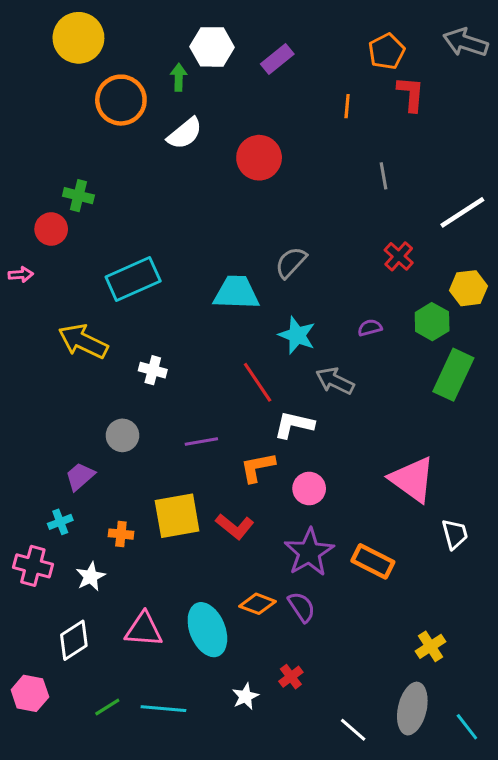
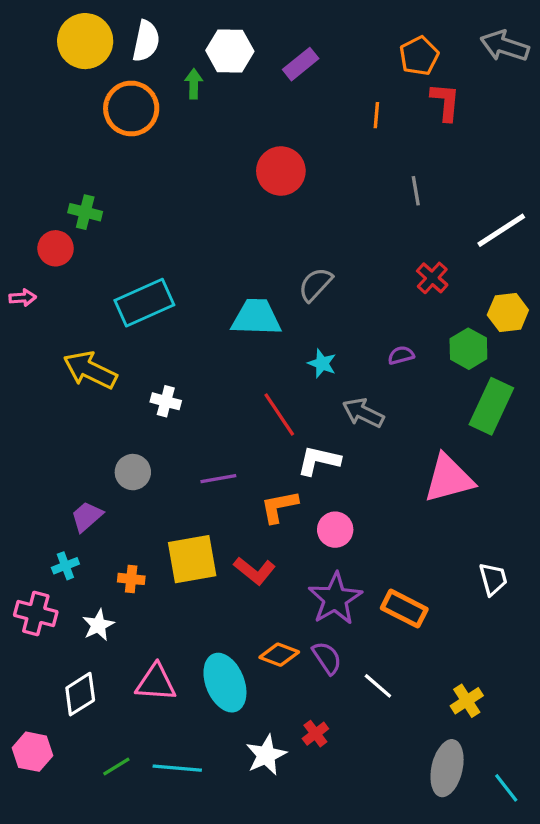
white semicircle: (185, 133) -> (146, 41), moved, turned -39
cyan star: (297, 335) -> (322, 363), size x0.7
pink triangle: (412, 479) -> (449, 479), moved, turned -51
white star: (245, 696) -> (266, 755), size x1.4
white line: (353, 730) -> (378, 686), moved

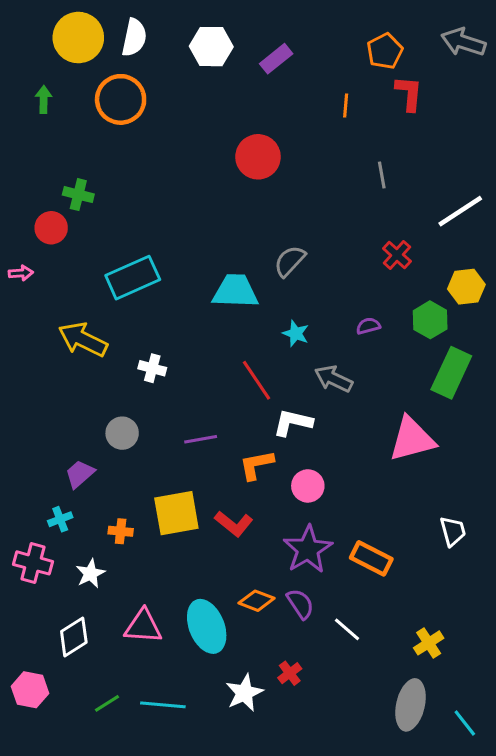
green arrow: (194, 84) -> (44, 99), moved

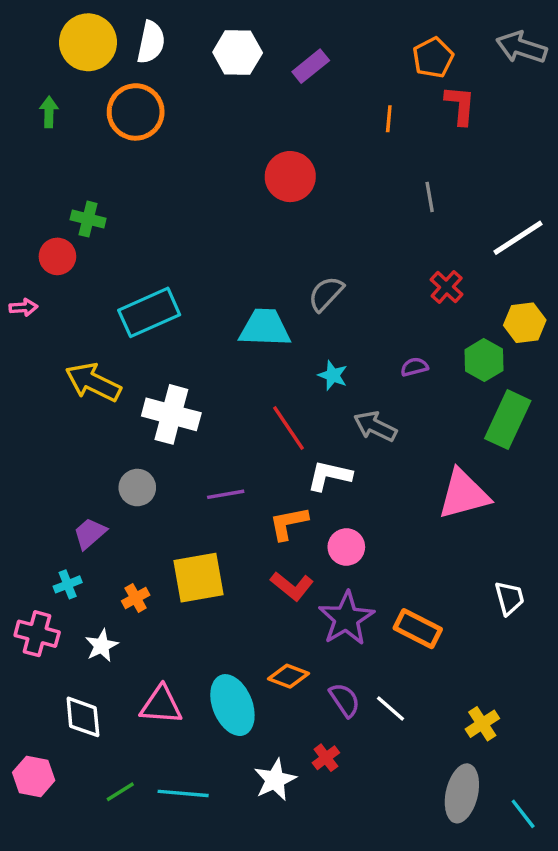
white cross: (152, 368) -> (171, 414), size x1.8
red L-shape: (234, 524) -> (292, 586), moved
orange cross: (121, 531) -> (136, 598), turned -35
purple semicircle: (300, 604) -> (345, 700), moved
white diamond: (74, 637) -> (83, 717), turned -63

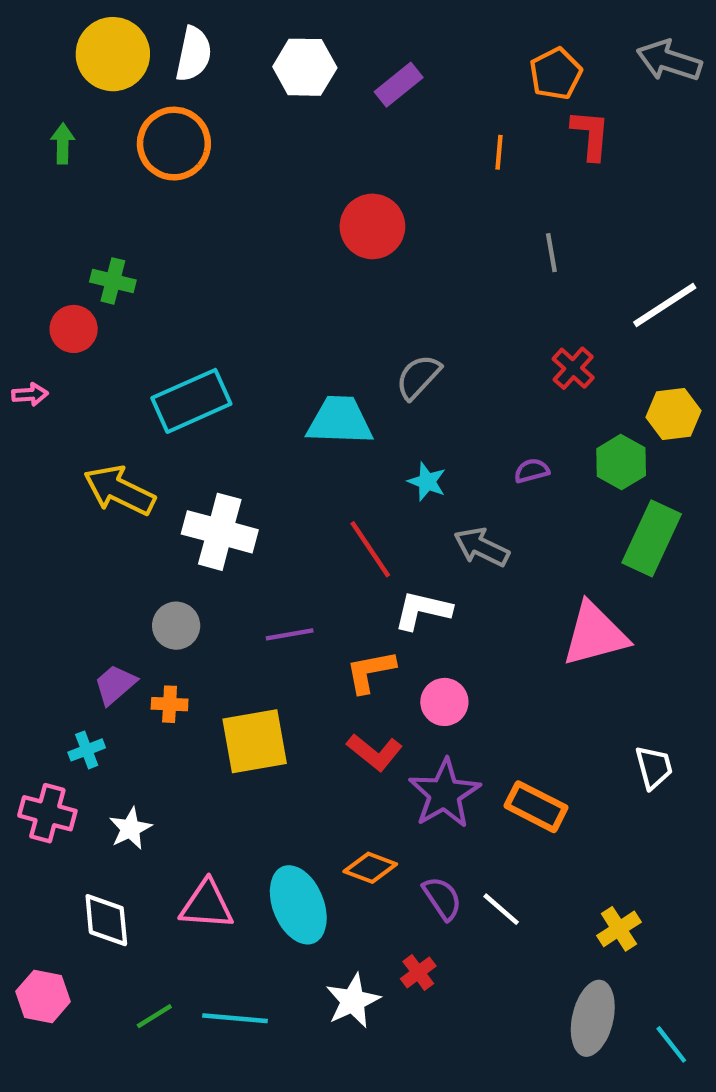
orange cross: (136, 598) -> (170, 704), moved, turned 32

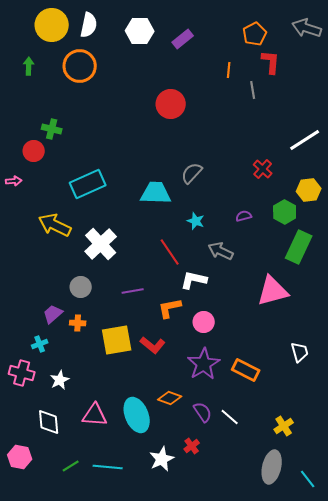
gray line: (551, 253) -> (253, 90), moved
white cross: (220, 532) -> (101, 244), turned 32
red L-shape: (375, 752) -> (153, 345), moved

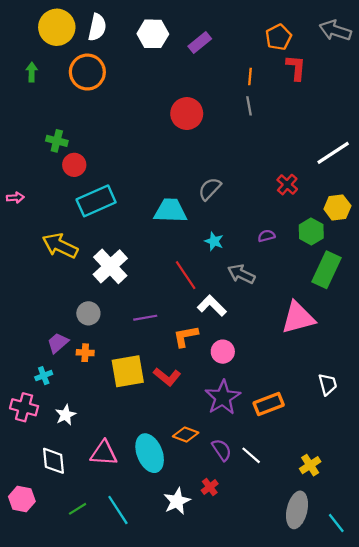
gray line: (253, 90) -> (249, 106), moved
red circle: (34, 151) -> (74, 165), moved
white L-shape: (194, 280) -> (212, 306), turned 32
orange rectangle: (246, 370) -> (269, 404), turned -48
cyan line: (108, 467) -> (118, 510), turned 52

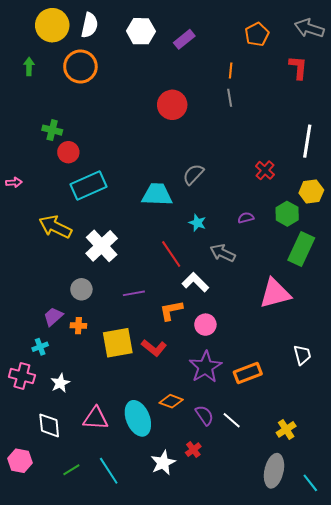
red L-shape: (296, 68) -> (298, 68), moved
white line: (333, 153) -> (307, 141), turned -48

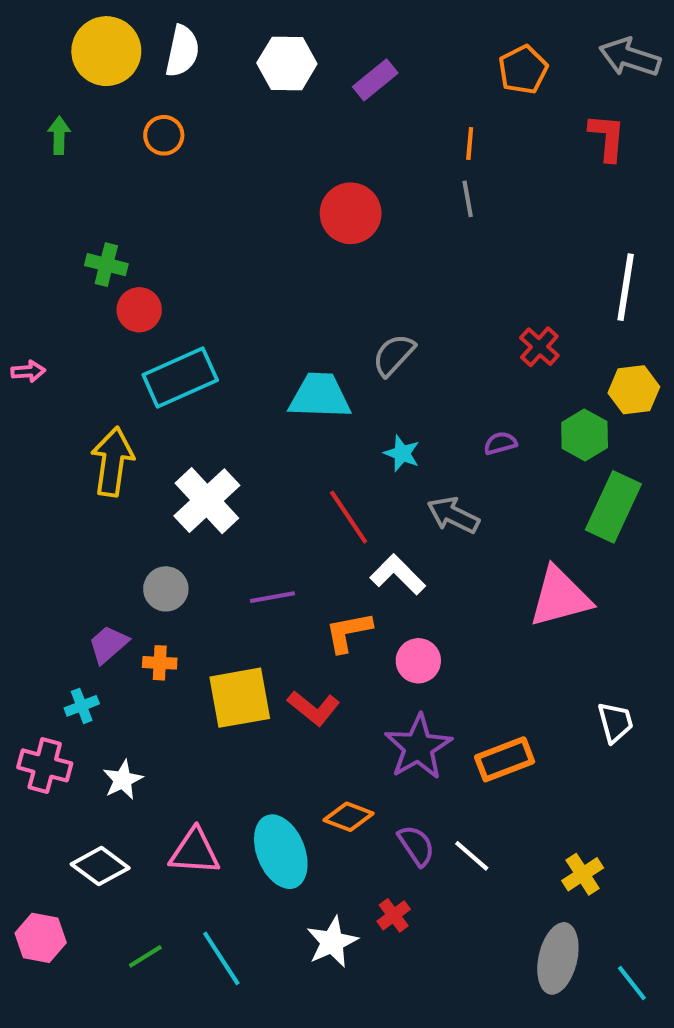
orange circle: (80, 67) -> (164, 135), size x0.6
yellow arrow: (55, 227) -> (112, 462), turned 72
white diamond: (49, 425) -> (100, 866), turned -48

